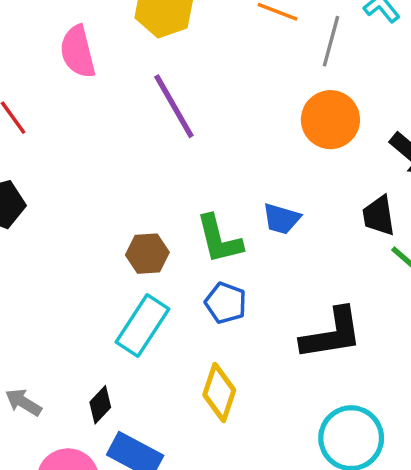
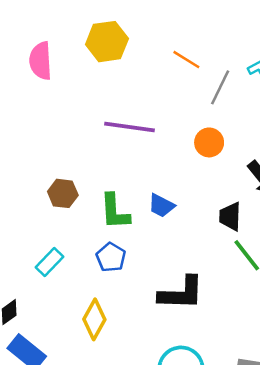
purple line: (174, 106) -> (130, 127), moved, turned -63
orange circle: (330, 120) -> (209, 142), size x0.7
brown hexagon: (147, 254) -> (63, 193), moved
cyan rectangle: (143, 325) -> (49, 262), size x0.7

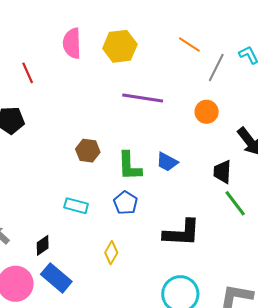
yellow hexagon: (107, 42) -> (120, 46), moved
cyan rectangle: (49, 262) -> (76, 206), turned 60
yellow diamond: (94, 319) -> (111, 253), size x0.7

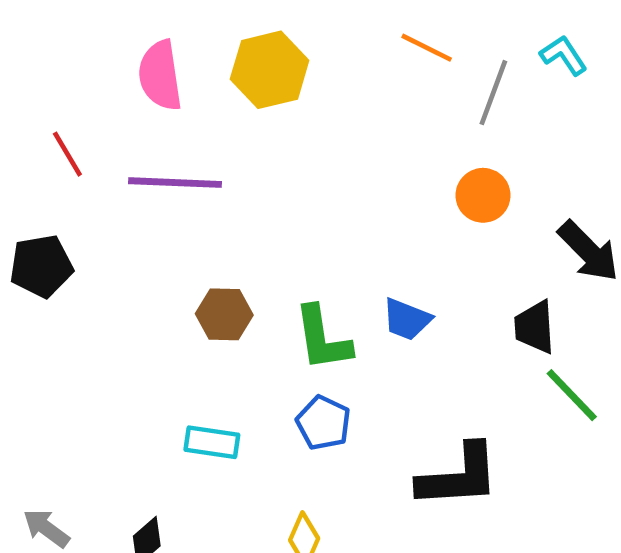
purple line: (143, 98) -> (175, 183), moved

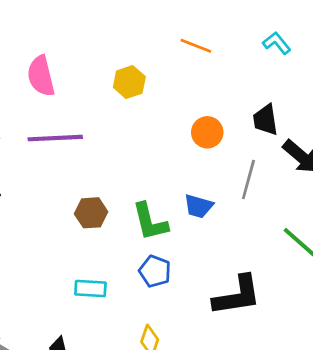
yellow hexagon: (270, 70) -> (129, 82), moved, size x0.7
gray line: (493, 93) -> (248, 180), moved
orange circle: (483, 195) -> (207, 132), moved
black trapezoid: (535, 327) -> (265, 120), moved

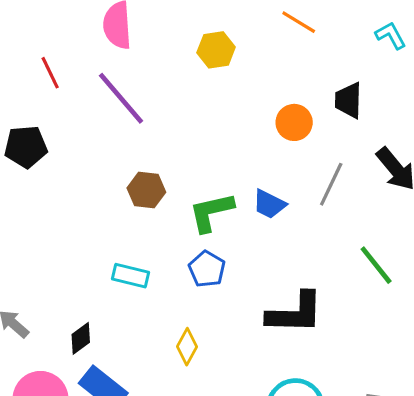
black trapezoid: (265, 120) -> (348, 100), moved
purple line: (55, 138) -> (121, 98), turned 42
green L-shape: (150, 222) -> (211, 212), turned 81

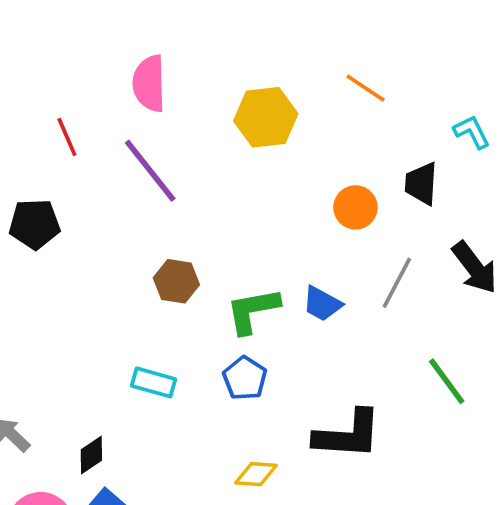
cyan L-shape: (391, 35) -> (472, 132), moved
yellow hexagon: (216, 50) -> (266, 117), size x1.4
yellow diamond: (187, 347) -> (256, 474), moved, turned 63

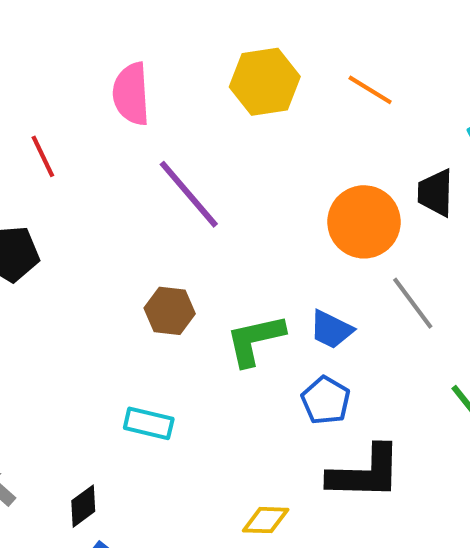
yellow hexagon: (266, 117) -> (265, 82), moved
purple line: (150, 171) -> (189, 194), moved
orange circle: (355, 207) -> (364, 222), size x1.5
gray line: (397, 283) -> (413, 303), turned -62
blue pentagon: (245, 378) -> (326, 400), moved

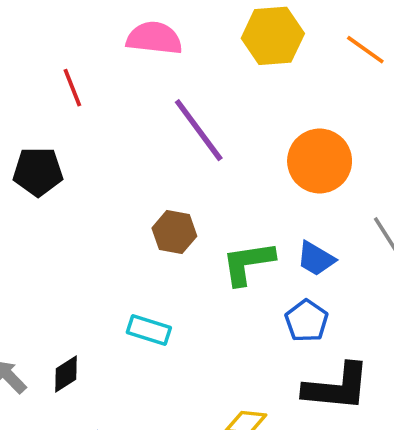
pink semicircle: (131, 94) -> (154, 38), turned 96
orange circle: (364, 222) -> (320, 161), moved
black diamond: (83, 506) -> (66, 374), moved

